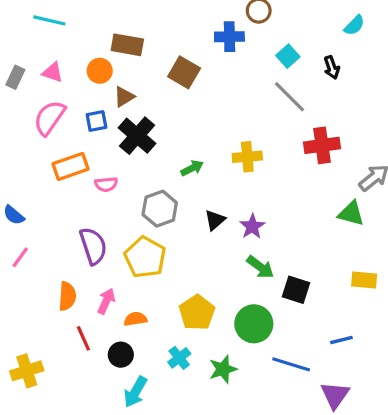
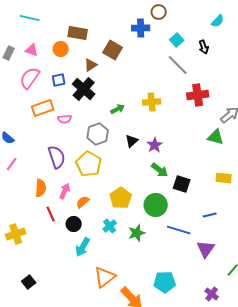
brown triangle: (124, 97) -> (91, 65), moved
orange semicircle: (135, 319) -> (83, 202), turned -32

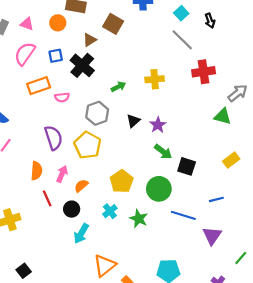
yellow rectangle: (224, 178) -> (231, 160), turned -42
green star: (137, 233) -> (139, 219), turned -30

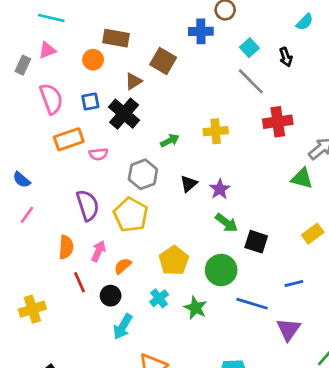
pink triangle: (27, 24) -> (47, 50), moved, turned -40
pink semicircle: (25, 54) -> (51, 99), turned 125

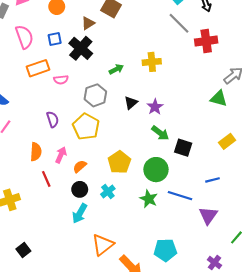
red cross: (278, 122) -> (206, 41), moved
purple semicircle: (88, 205) -> (53, 119), size x0.7
black circle: (111, 296) -> (80, 189), moved
green star: (195, 308) -> (149, 199), moved

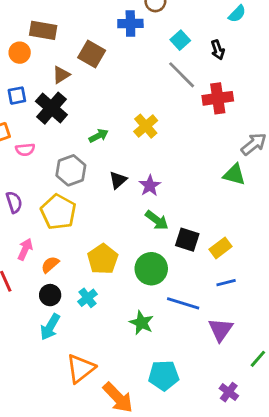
yellow cross: (152, 62) -> (146, 126), turned -36
yellow rectangle: (227, 141) -> (220, 248), moved
green star: (149, 199) -> (142, 323), moved

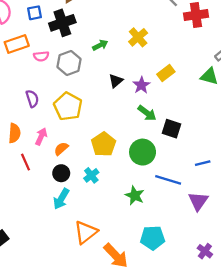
black cross: (51, 108) -> (62, 23), turned 30
gray hexagon: (71, 170) -> (69, 63), moved
yellow rectangle: (220, 248) -> (166, 73), moved

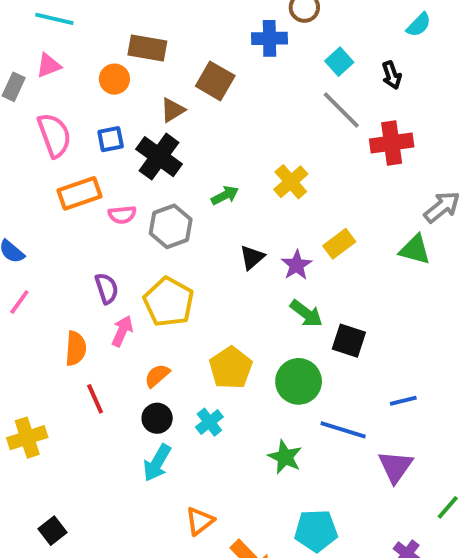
black cross: (62, 23) -> (159, 157), turned -35
pink arrow: (41, 136) -> (122, 331), moved
orange triangle: (86, 232) -> (200, 521), size x0.7

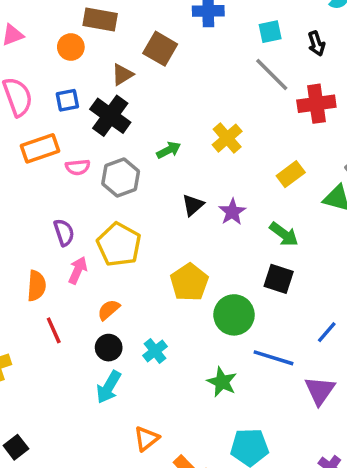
cyan square: (339, 62) -> (270, 32), turned 30
yellow rectangle: (339, 244) -> (291, 174), moved
green arrow: (306, 314) -> (284, 234), moved
yellow pentagon: (231, 368) -> (189, 282), moved
blue line: (403, 401) -> (327, 332), turned -35

